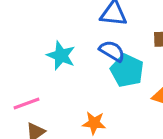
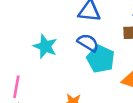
pink line: (27, 104) -> (16, 87), turned -60

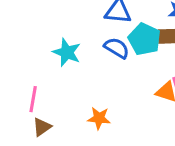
cyan pentagon: (101, 59) -> (144, 39), moved

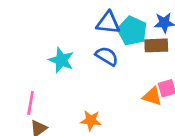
cyan pentagon: (144, 39) -> (132, 31), moved

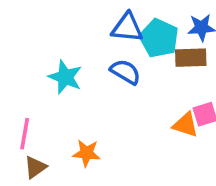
orange star: (91, 120) -> (87, 153), moved

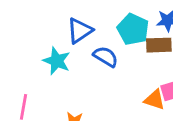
blue triangle: (127, 28) -> (80, 31), moved, turned -40

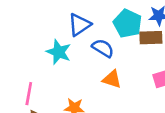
orange triangle: (155, 100) -> (112, 79), moved

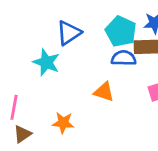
blue semicircle: (103, 48) -> (124, 58), moved, turned -30

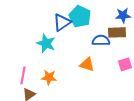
cyan pentagon: (121, 31) -> (80, 16), moved
orange star: (63, 123) -> (49, 77), moved

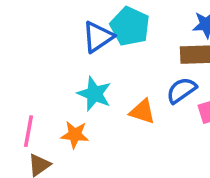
blue semicircle: (101, 40) -> (181, 90), moved, turned -36
cyan star: (46, 43) -> (94, 94), moved

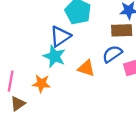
blue triangle: (98, 37) -> (60, 36), moved

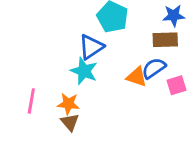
orange triangle: (86, 68) -> (137, 77), moved
brown triangle: (18, 104) -> (70, 122), moved, turned -35

